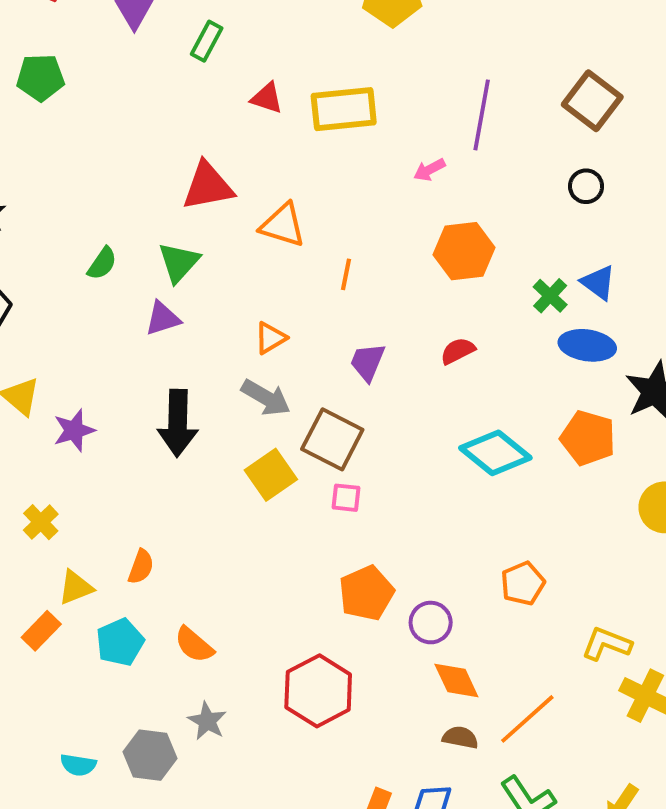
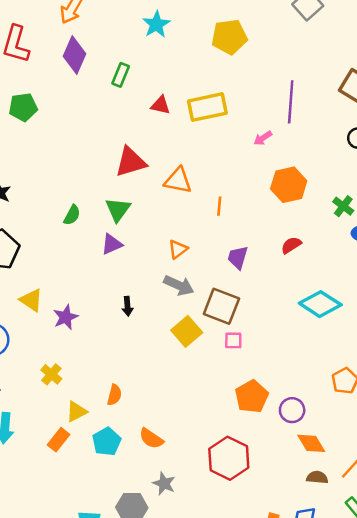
black arrow: (178, 423) -> (127, 306), size x0.5

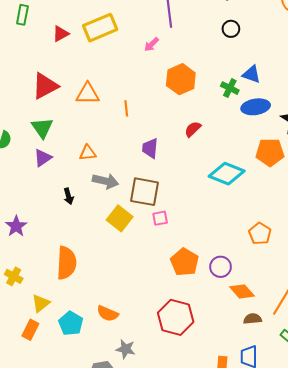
red triangle: (160, 105) -> (61, 34), turned -30
orange triangle: (178, 249) -> (88, 153), moved, turned 42
black arrow: (127, 306) -> (68, 196), moved
orange semicircle: (114, 395) -> (66, 263), moved, size x1.8

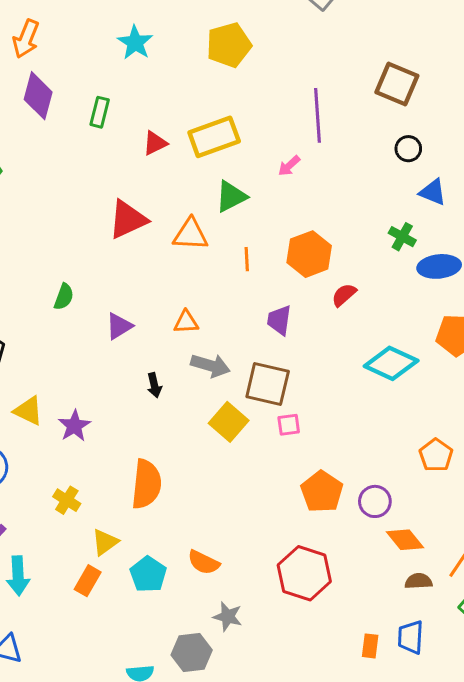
blue triangle: (252, 74) -> (433, 192), moved
orange hexagon: (181, 79) -> (309, 254), moved
green triangle: (42, 128) -> (231, 196), moved, turned 35

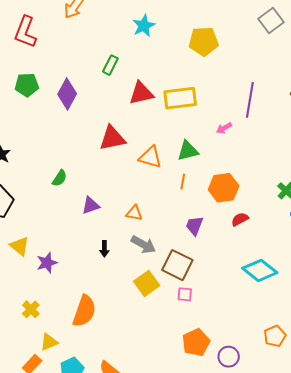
purple diamond: (38, 96) -> (67, 94), moved
red triangle: (155, 143) -> (141, 93), size x1.5
green triangle: (231, 196) -> (188, 151), moved

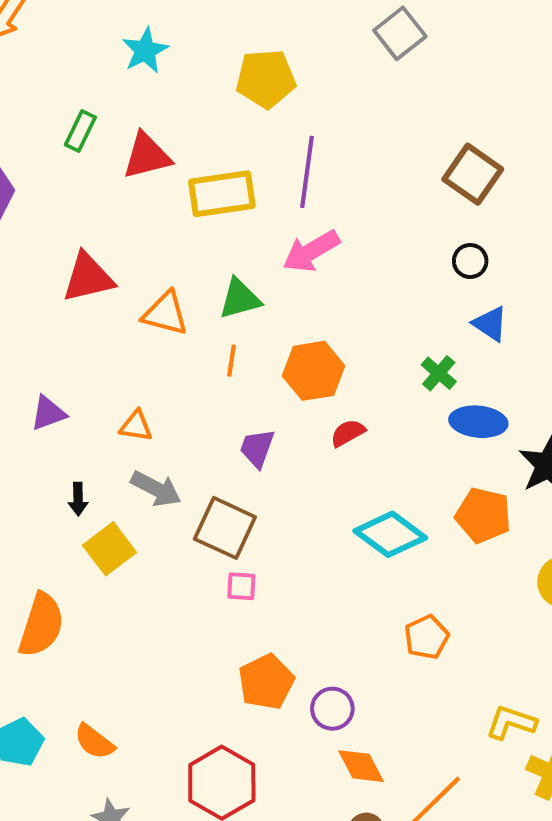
red triangle: (141, 93) -> (147, 156), moved
purple line: (250, 100) -> (307, 172), moved
pink arrow: (224, 128) -> (311, 251), size x1.8
yellow square: (147, 283) -> (110, 549), moved
orange pentagon: (275, 336) -> (427, 637), moved

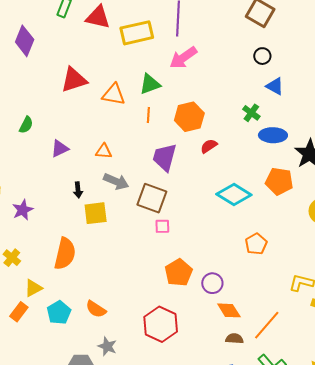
red triangle: (147, 156) -> (98, 17), turned 32
purple trapezoid: (257, 448) -> (165, 157), size x1.4
yellow square: (110, 549) -> (96, 213), turned 35

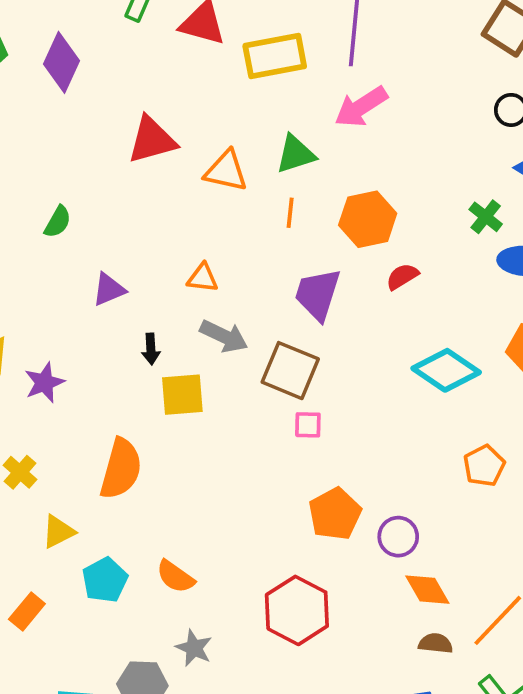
purple triangle: (60, 148) -> (109, 289), moved
orange rectangle: (19, 312) -> (27, 611), moved

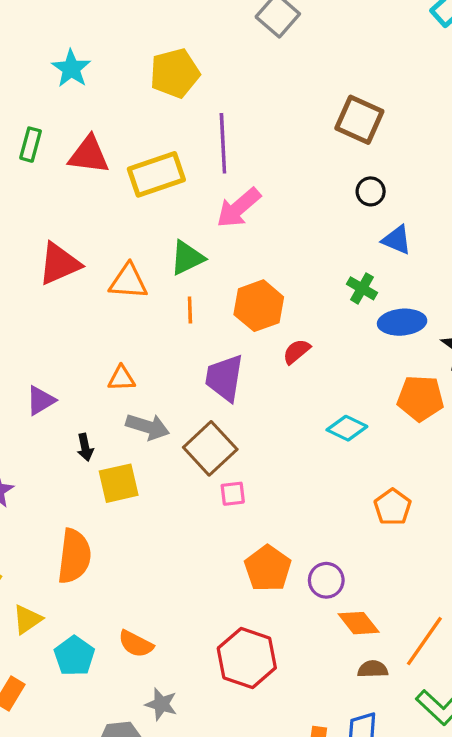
cyan diamond: (446, 370) -> (347, 428), size x0.7
brown square: (290, 371) -> (210, 448), turned 33

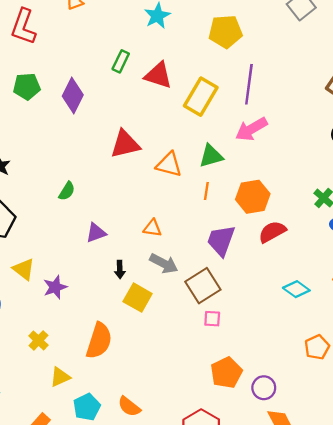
yellow rectangle: (156, 174) -> (201, 97), turned -51
red semicircle: (296, 351) -> (272, 232), size x1.4
yellow square: (119, 483) -> (138, 298), turned 32

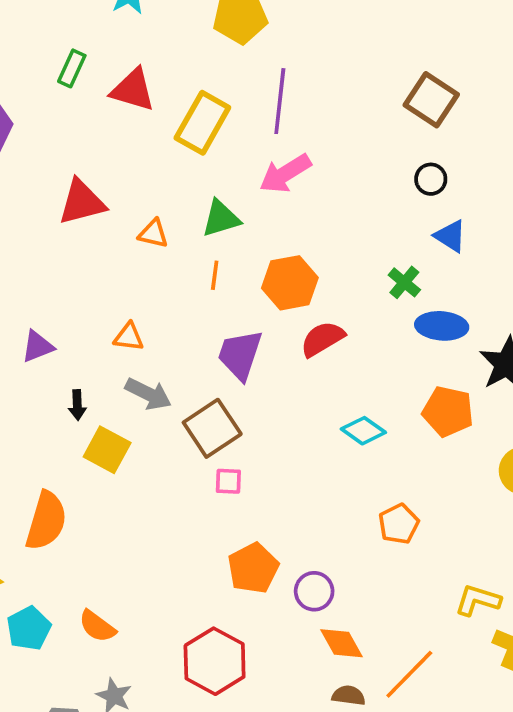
orange triangle: (169, 164) -> (153, 234), size x0.7

